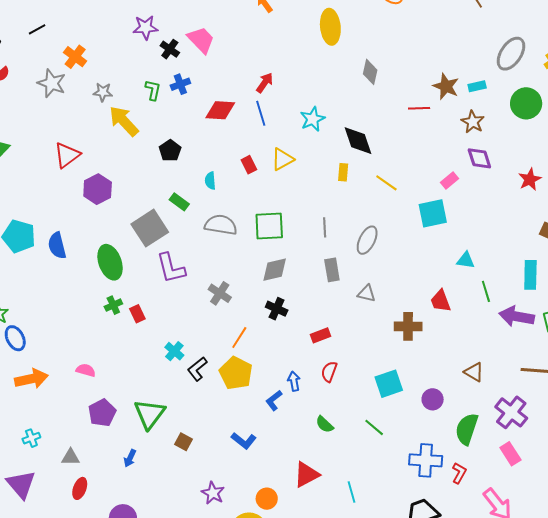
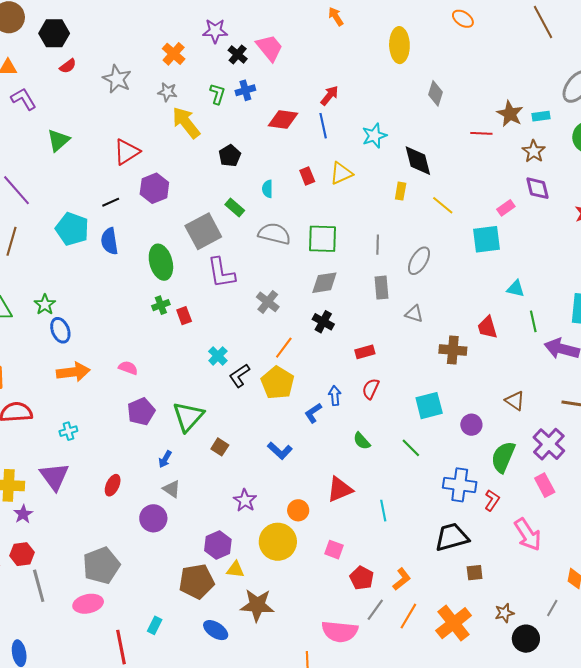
black line: (37, 29) -> (111, 202), moved
orange cross: (75, 57) -> (174, 54), moved
gray triangle: (71, 457) -> (172, 489), moved, turned 30

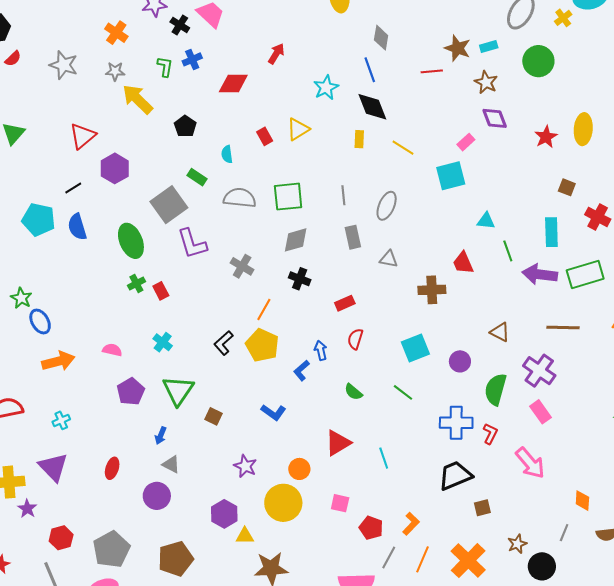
blue line: (323, 126) -> (370, 70), moved
cyan cross: (218, 356) -> (163, 342), moved
red hexagon: (22, 554) -> (61, 538), moved
brown pentagon: (197, 581) -> (176, 559), moved

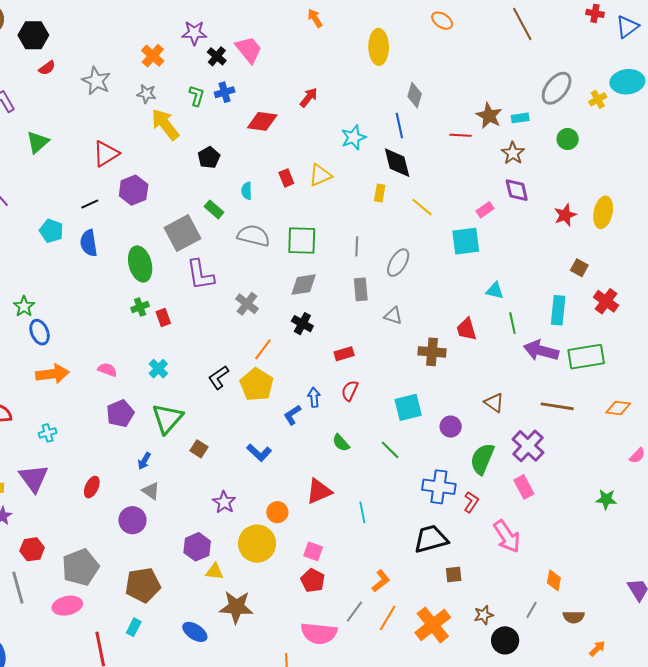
green circle: (538, 61) -> (568, 139), size x0.7
cyan pentagon: (39, 220) -> (51, 231), size x0.7
red pentagon: (371, 528) -> (313, 580), moved

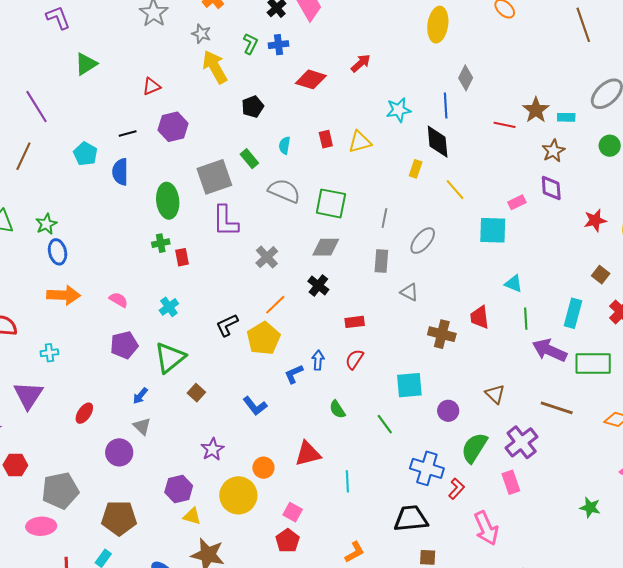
red triangle: (106, 154) -> (151, 86), size x0.7

